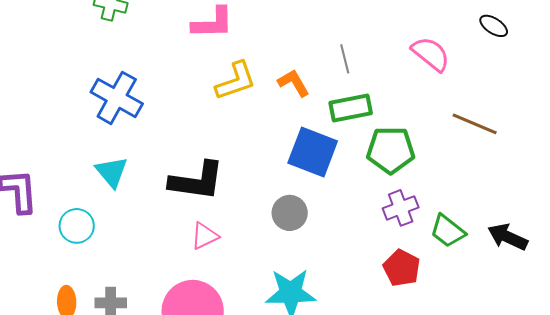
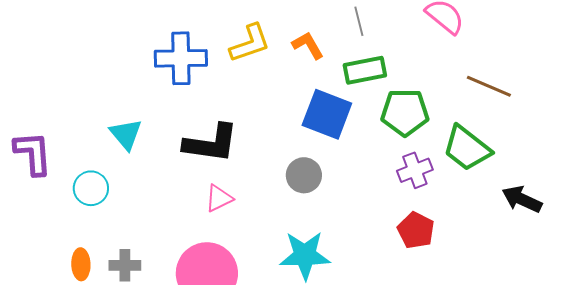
blue cross: (117, 98) -> (181, 58), moved, turned -30
green trapezoid: (448, 231) -> (467, 148), moved, size x1.4

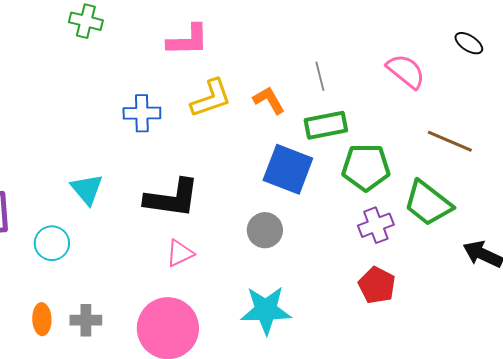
blue cross: (181, 58) -> (142, 113), size x0.7

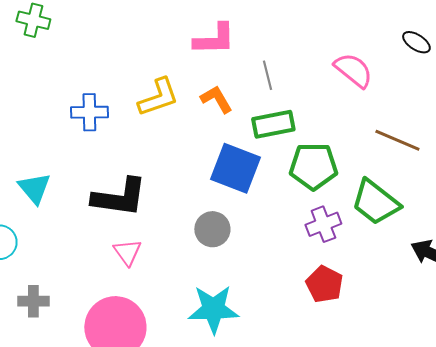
pink L-shape: (188, 40) -> (214, 39), moved
pink triangle: (180, 253) -> (127, 252), turned -40
gray cross: (86, 320) -> (33, 301), moved

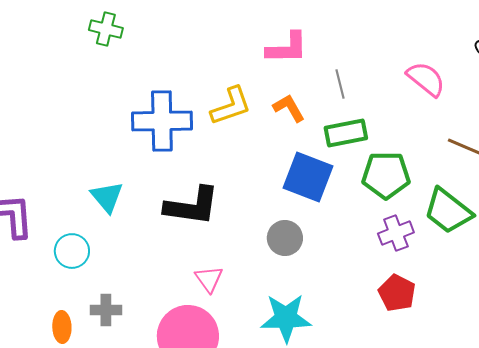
blue cross: (89, 112) -> (162, 121), size x1.6
pink triangle: (127, 252) -> (209, 279), moved

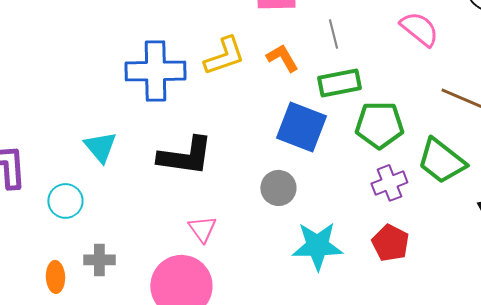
cyan star: (286, 318) -> (317, 246), moved

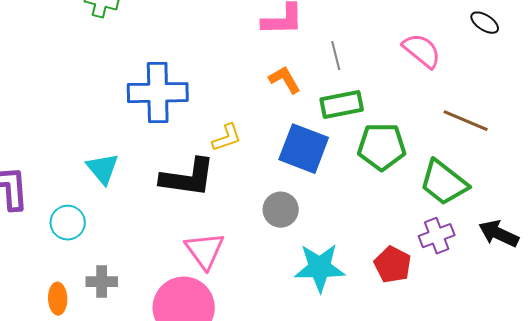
yellow L-shape: (224, 56) -> (227, 138), moved, size x0.7
purple cross: (389, 183) -> (437, 236), moved
pink triangle: (202, 229) -> (205, 251), size x1.4

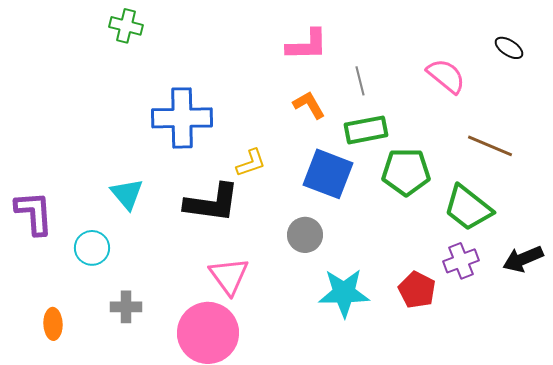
black arrow: (499, 234) -> (523, 259), turned -48
orange ellipse: (58, 299) -> (53, 324), moved

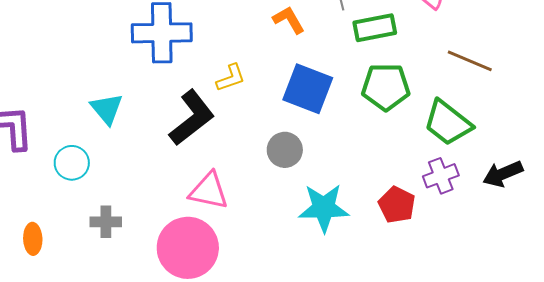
green rectangle: (366, 130) -> (375, 28), moved
black L-shape: (212, 203) -> (192, 118), turned -46
pink triangle: (229, 276) -> (209, 191), turned -42

